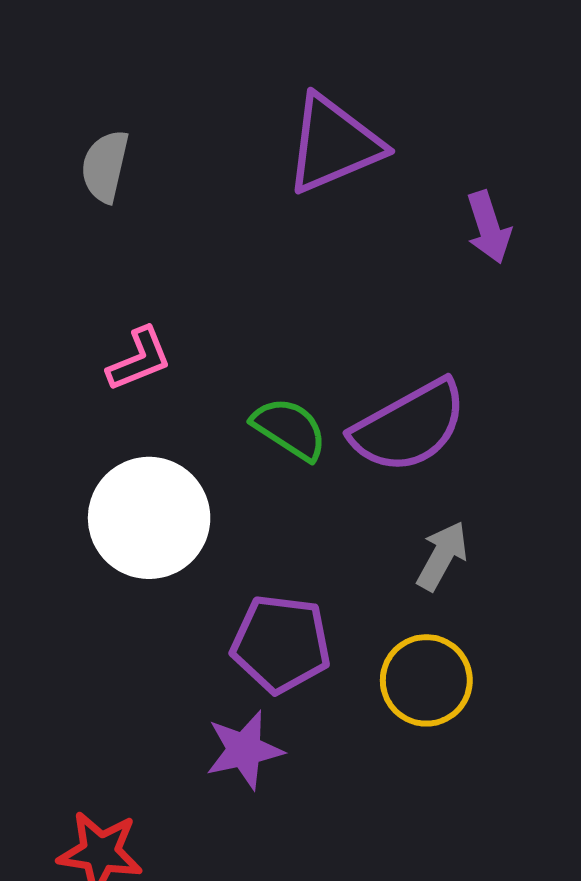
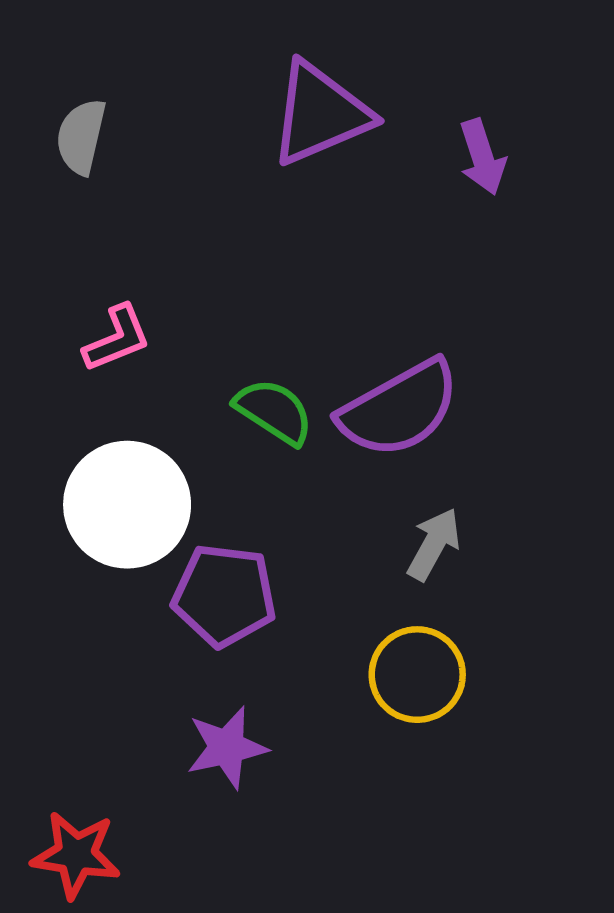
purple arrow: (489, 227) -> (482, 157), moved
purple pentagon: (281, 644) -> (224, 595), moved

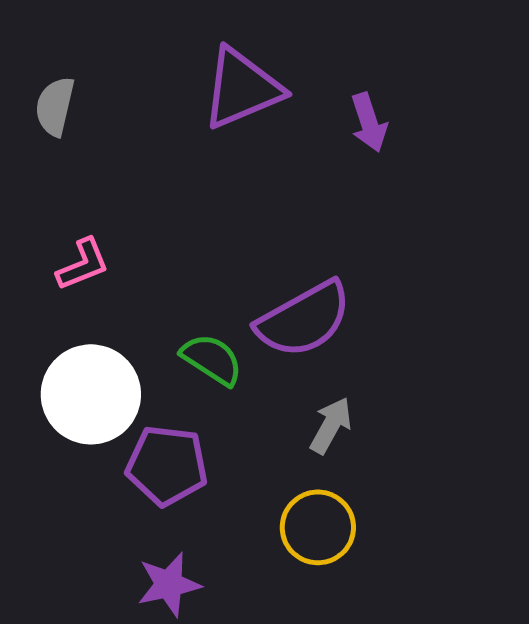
green semicircle: (274, 411) -> (212, 359), moved

